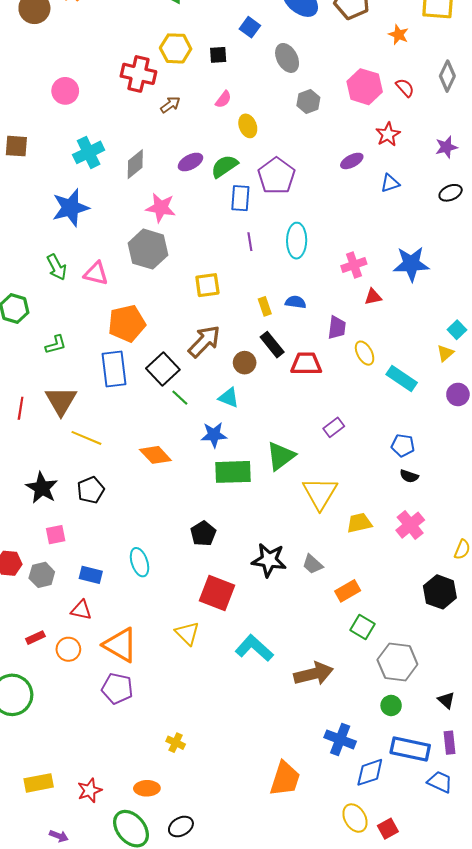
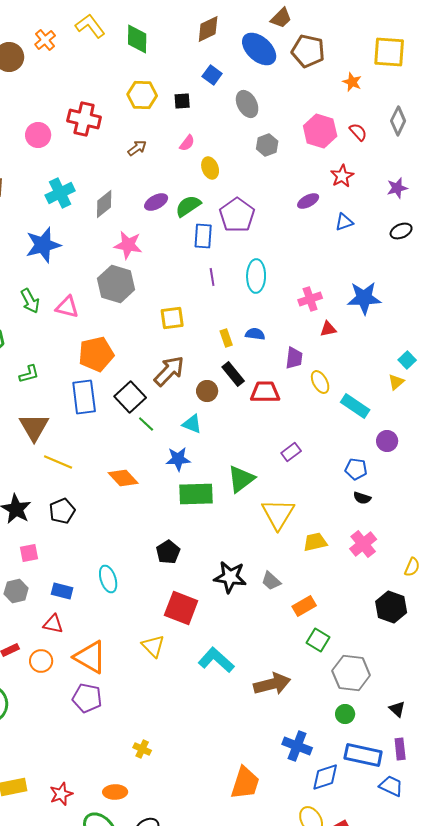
red cross: (138, 74) -> (84, 119), moved
purple circle: (458, 394) -> (387, 441), moved

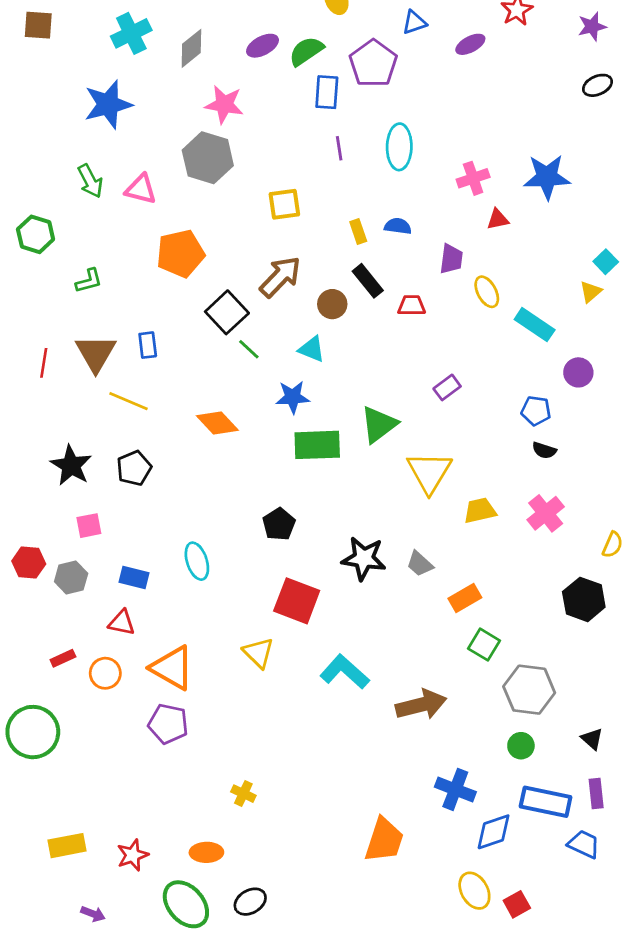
blue triangle: (344, 222) -> (414, 22), moved
red trapezoid: (265, 392) -> (412, 305), size x0.7
blue rectangle: (84, 397) -> (148, 345), moved, size x0.6

